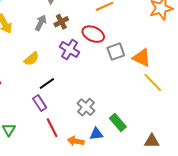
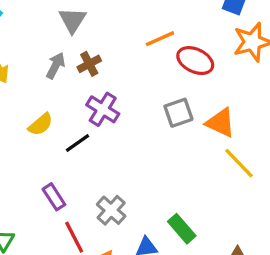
red ellipse: (93, 34) -> (195, 61), moved
black line: (47, 83) -> (77, 143), moved
gray cross: (86, 107) -> (111, 210), moved

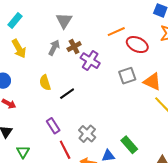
purple cross: (103, 109) -> (90, 61), moved
yellow semicircle: (40, 124) -> (45, 83), turned 112

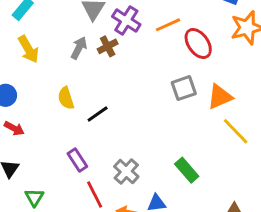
red ellipse: (137, 45) -> (198, 44), turned 30
purple cross: (90, 61) -> (126, 21), moved
orange triangle: (152, 82) -> (220, 97), turned -48
green rectangle: (129, 145) -> (187, 170), moved

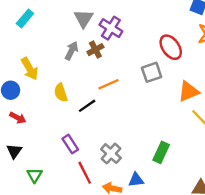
orange line: (168, 25) -> (109, 84), moved
yellow arrow: (29, 49) -> (30, 69), moved
gray square: (184, 88) -> (152, 72), moved
green rectangle: (187, 170) -> (161, 152), turned 66

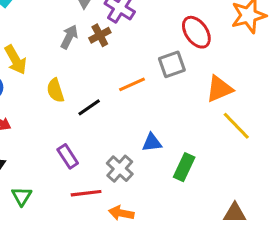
orange line: (109, 84) -> (132, 84), moved
red line: (85, 173) -> (86, 193), turned -70
blue triangle: (136, 180) -> (152, 143), moved

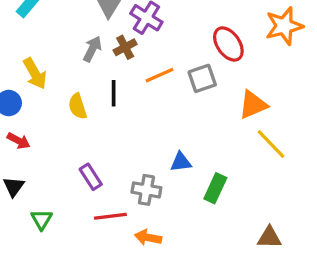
orange line: (132, 84) -> (160, 75), moved
black line: (89, 107) -> (114, 93), moved, turned -55
gray cross: (120, 169) -> (146, 190), turned -32

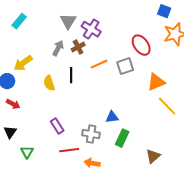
yellow arrow: (35, 74) -> (23, 63), turned 84
green rectangle: (215, 188) -> (122, 138), moved
brown triangle: (269, 237) -> (153, 156), moved, turned -42

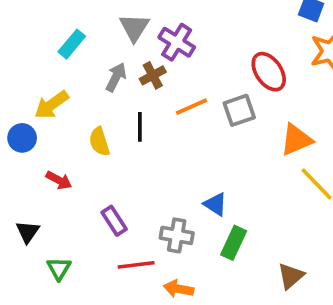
cyan rectangle: (19, 21) -> (72, 44), moved
red arrow: (13, 104) -> (59, 180), moved
blue triangle: (112, 117) -> (215, 204), turned 40

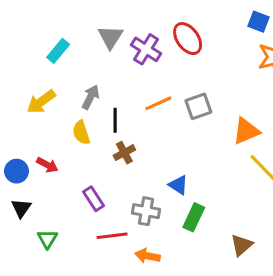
red ellipse: (269, 72) -> (188, 39), moved
brown cross: (153, 75) -> (124, 153), moved
gray arrow: (116, 77) -> (90, 97), moved
blue circle: (22, 138) -> (17, 171), moved

